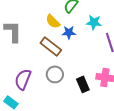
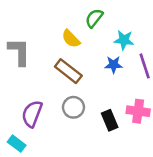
blue star: (69, 32) -> (114, 65), moved

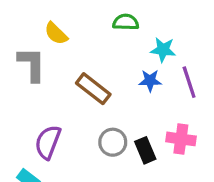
green semicircle: (94, 18) -> (126, 22), turned 54
yellow semicircle: (71, 39) -> (56, 33), moved
gray circle: (73, 107) -> (113, 142), moved

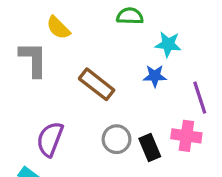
purple line: (189, 82) -> (200, 98), moved

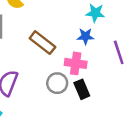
pink cross: (186, 136) -> (76, 63), moved

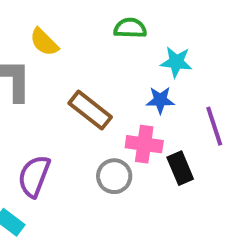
black rectangle: (82, 89) -> (180, 168), moved

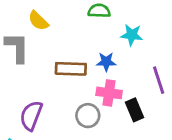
blue star: (160, 100) -> (106, 62), moved
brown rectangle: (90, 110) -> (71, 69), turned -36

